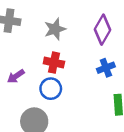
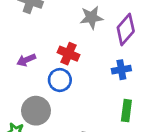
gray star: (55, 29) -> (91, 18), moved

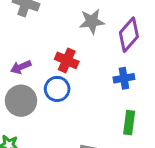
gray circle: (36, 111) -> (21, 101), moved

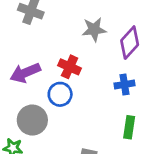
purple arrow: (21, 67) -> (25, 73), size x1.5
gray circle: (21, 101) -> (32, 120), moved

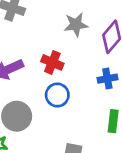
blue circle: (60, 94) -> (57, 95), moved

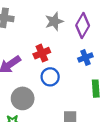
red cross: (52, 62) -> (42, 53), turned -35

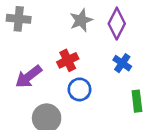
blue cross: (85, 57) -> (122, 63), turned -32

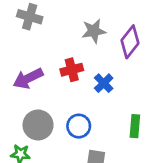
blue cross: (122, 63) -> (104, 83), moved
blue circle: (79, 89) -> (79, 126), moved

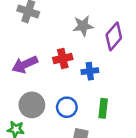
blue cross: (104, 83) -> (90, 71), turned 35
green rectangle: (135, 126) -> (103, 108), moved

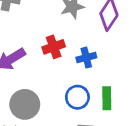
blue circle: (67, 107) -> (77, 97), moved

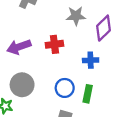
blue cross: (86, 58) -> (91, 60), moved

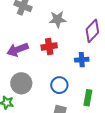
gray star: (76, 16) -> (58, 19), moved
green rectangle: (88, 94) -> (88, 98), moved

